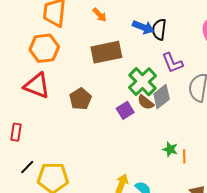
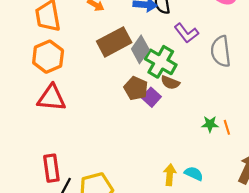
gray diamond: (162, 97) -> (140, 49), moved
brown pentagon: (80, 99) -> (136, 88), moved
red rectangle: (16, 132) -> (51, 168), moved, size x1.4

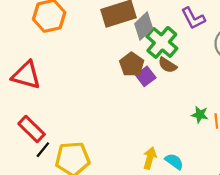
red triangle: (52, 98) -> (26, 75), moved
red rectangle: (51, 168) -> (32, 129), turned -48

